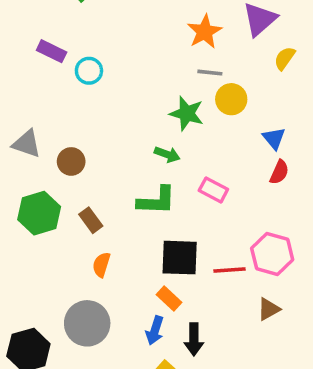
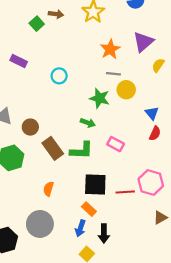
cyan circle: (89, 71) -> (59, 76), moved
brown rectangle: (91, 220) -> (53, 148), moved, size x1.5
brown triangle: (269, 309) -> (160, 218), moved

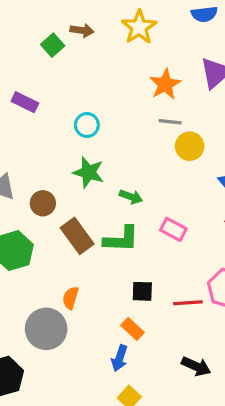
green star: (100, 98) -> (89, 172), moved
black square: (95, 185) -> (142, 291), size x0.6
gray circle: (40, 224) -> (46, 329), moved
black arrow: (104, 234) -> (196, 366), moved, turned -66

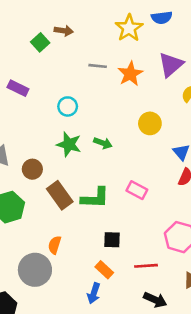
yellow star: (139, 27) -> (129, 28), moved
gray line: (170, 122) -> (98, 66), moved
green arrow: (131, 197) -> (103, 143), moved
red line: (188, 303) -> (146, 266), moved

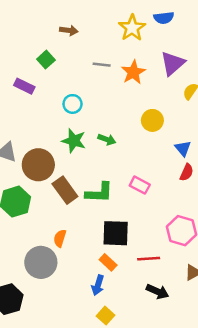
green square: (40, 42) -> (46, 60), moved
brown circle: (32, 169) -> (38, 165), size x1.6
black square: (112, 240) -> (116, 233), size x1.6

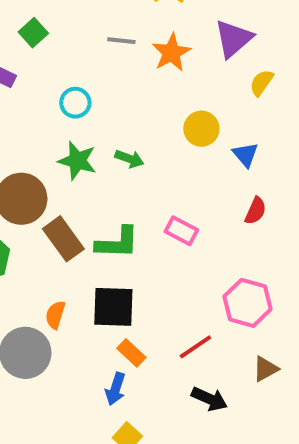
blue triangle: (183, 148) -> (245, 155), moved
black square: (116, 233) -> (113, 307), moved
red line: (149, 259) -> (195, 347), turned -30

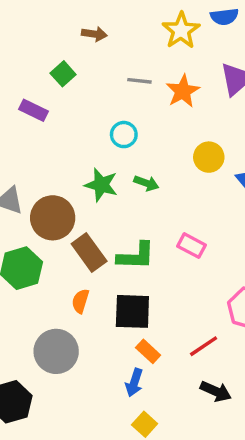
cyan circle: (75, 103) -> (124, 135), moved
orange semicircle: (55, 315) -> (80, 301), moved

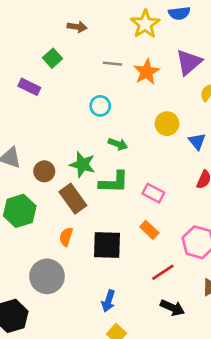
green star: (101, 185) -> (82, 165), moved
brown circle: (53, 218) -> (44, 171), size x0.6
green L-shape: (136, 256) -> (114, 182), moved
orange rectangle: (148, 351) -> (149, 230), moved

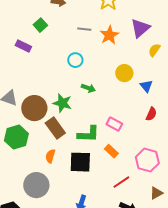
brown circle: (44, 171) -> (34, 108), size x1.6
green L-shape: (114, 182) -> (88, 134), moved

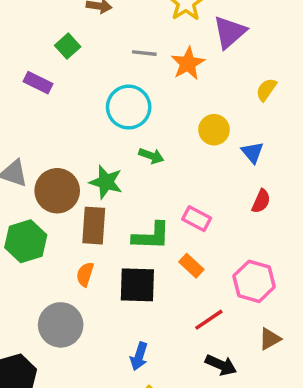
purple triangle: (140, 28) -> (230, 32), moved
cyan circle: (75, 60) -> (129, 107), size x1.6
brown rectangle: (55, 128) -> (94, 226), turned 40

